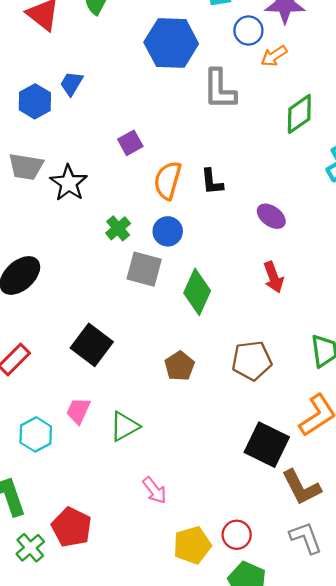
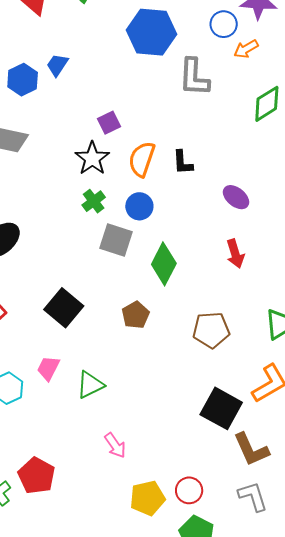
black star: (69, 183) -> (92, 158), moved
brown pentagon: (180, 366) -> (136, 315), moved

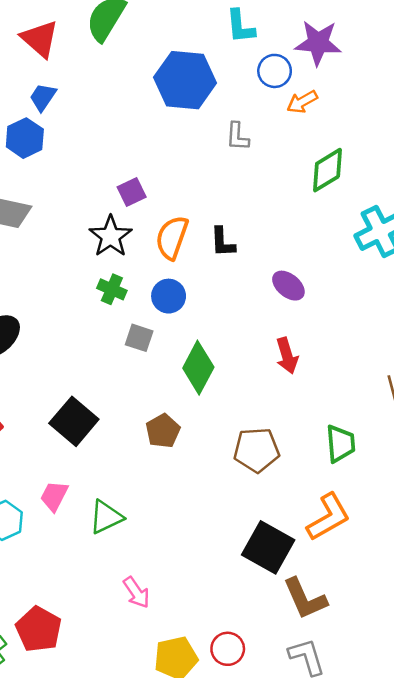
blue trapezoid: (57, 65) -> (43, 97), moved
gray L-shape: (194, 77) -> (237, 136), size x0.6
green cross: (94, 201) -> (112, 289), turned -30
gray square: (116, 240) -> (139, 338), size x0.7

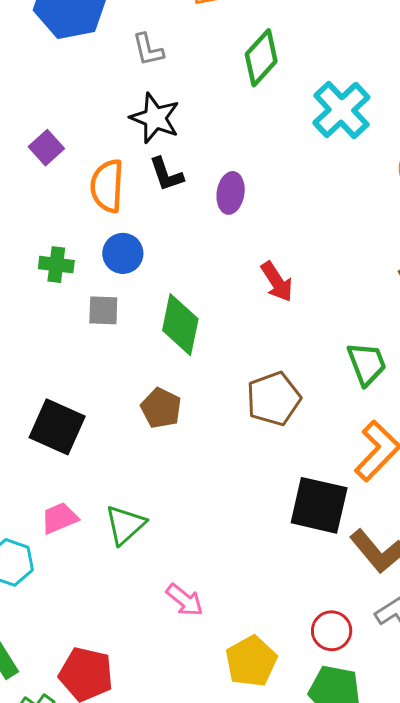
black star: (111, 236) -> (155, 118), moved
purple ellipse: (288, 286) -> (231, 193), moved, turned 76
pink trapezoid: (54, 496) -> (59, 518), turned 56
red circle: (228, 649) -> (332, 631), moved

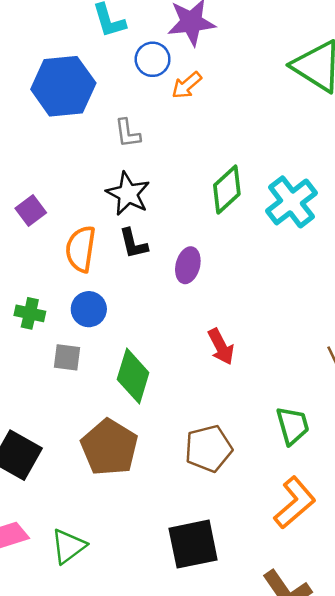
green diamond: (261, 58) -> (227, 190), moved
brown pentagon: (161, 408) -> (109, 447), size x1.6
black square: (319, 505) -> (193, 544), moved, turned -30

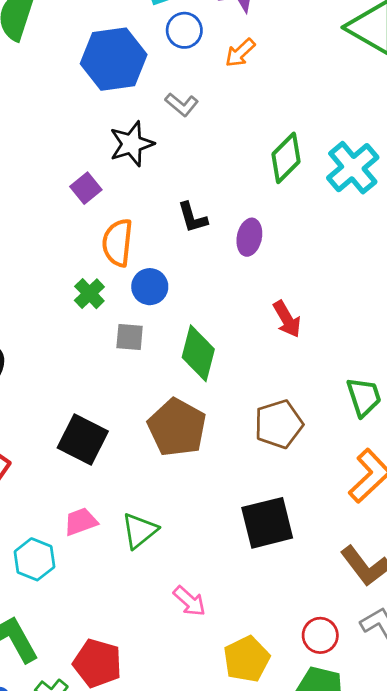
blue circle: (153, 59) -> (184, 30), moved
gray L-shape: (128, 133) -> (182, 105), turned -40
black star: (128, 194) -> (132, 144), moved, turned 30
orange semicircle: (81, 249) -> (118, 243), moved
green cross: (30, 313) -> (89, 294), turned 36

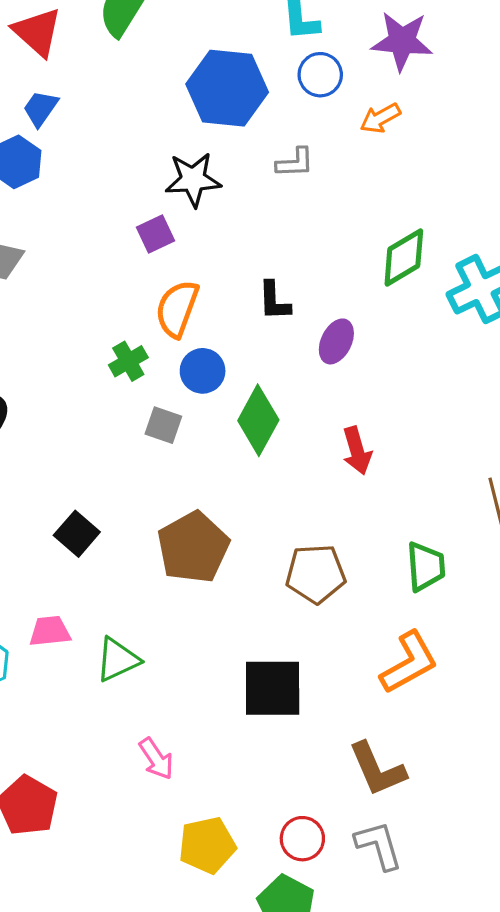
gray L-shape: (182, 105) -> (295, 163), turned -56
black star: (132, 144) -> (193, 180), moved
green diamond: (198, 353) -> (258, 420), moved
black square: (83, 440) -> (77, 534), size x0.7

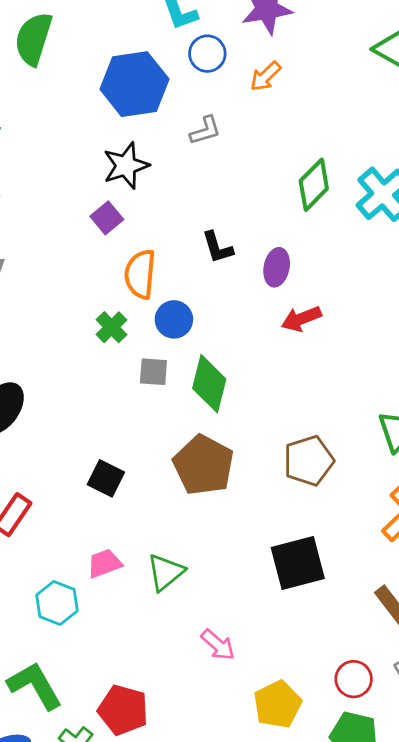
green diamond: (258, 420) -> (209, 384), moved
red arrow: (357, 451) -> (301, 319), moved, turned 99

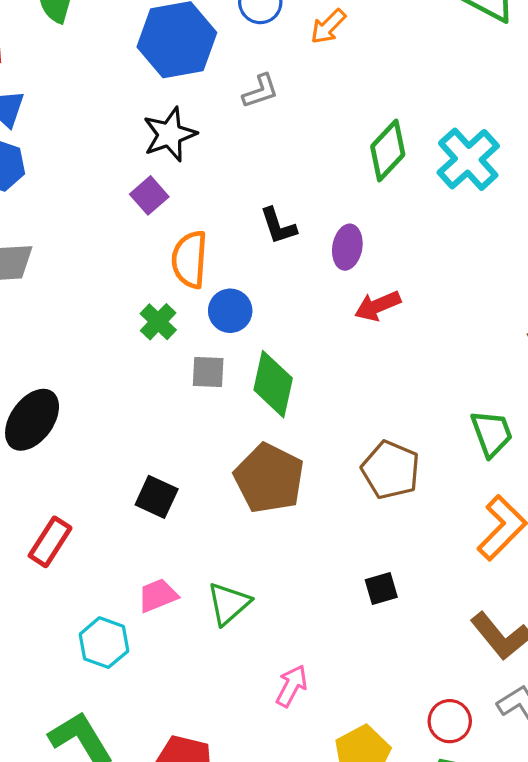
brown pentagon: (309, 461) -> (391, 470), turned -30
black square: (298, 563) -> (381, 589), size x0.5
pink arrow: (218, 645) -> (292, 686), turned -102

